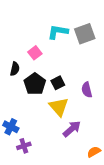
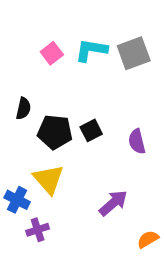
pink square: (35, 53) -> (52, 53), moved
black pentagon: (35, 84) -> (55, 132), turned -30
yellow triangle: (59, 107) -> (49, 179), moved

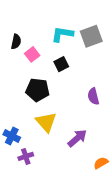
pink square: (52, 53) -> (32, 54), moved
black semicircle: (23, 108) -> (16, 42), moved
black square: (91, 130) -> (61, 64), moved
yellow triangle: (49, 179) -> (46, 122), moved

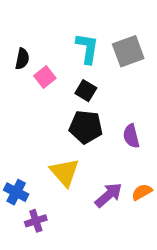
cyan L-shape: (62, 34) -> (87, 48), turned 90
black square: (61, 64) -> (86, 91), turned -32
black pentagon: (38, 90) -> (86, 127), moved
orange semicircle: (101, 163) -> (142, 192), moved

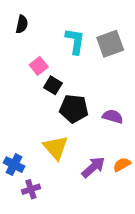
black semicircle: (22, 59) -> (22, 24), moved
black square: (86, 91) -> (53, 85), moved
purple semicircle: (131, 136) -> (113, 116), turned 120

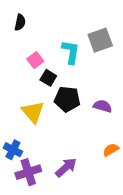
cyan L-shape: (75, 41) -> (71, 52), moved
yellow triangle: (56, 148) -> (33, 112), moved
purple arrow: (93, 167) -> (66, 167), moved
purple cross: (31, 189) -> (28, 172), size x1.5

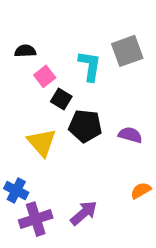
black semicircle: (20, 22) -> (25, 51), moved, turned -105

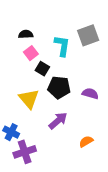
black semicircle: (25, 51) -> (26, 34), moved
orange semicircle: (141, 190) -> (86, 141), moved
purple arrow: (84, 213) -> (58, 121), moved

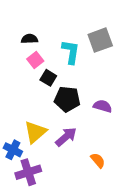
yellow triangle: (29, 99) -> (35, 132), moved, turned 30
orange semicircle: (86, 141) -> (98, 160), turned 80

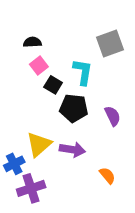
cyan L-shape: (71, 52) -> (83, 72), moved
purple semicircle: (103, 106) -> (113, 116), turned 48
purple arrow: (66, 137) -> (72, 150), turned 50
blue cross: (13, 150) -> (14, 164), turned 36

